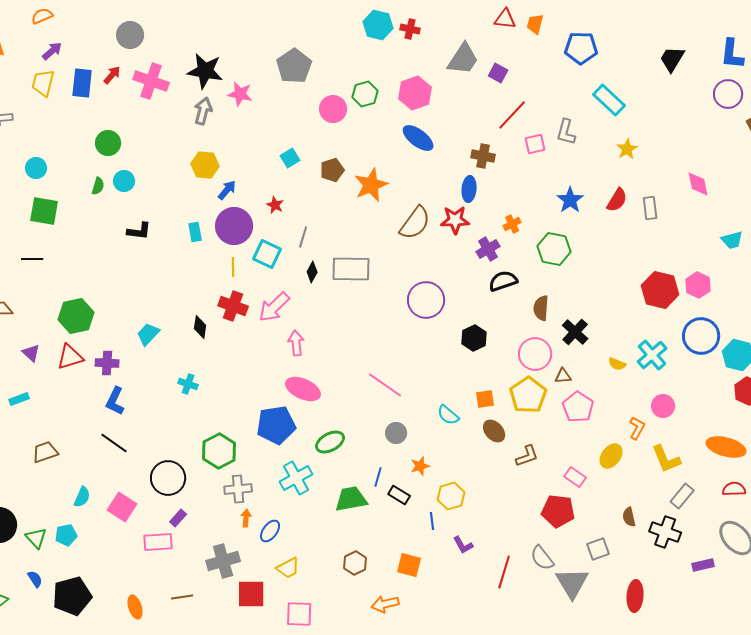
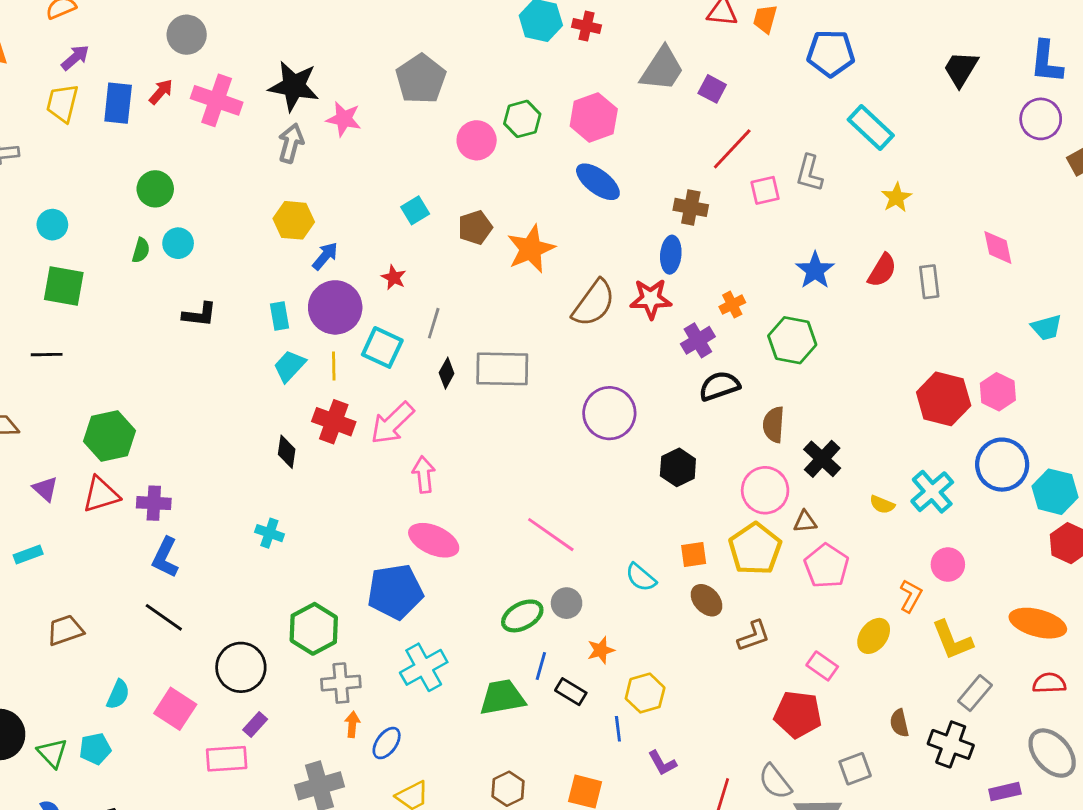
cyan trapezoid: (148, 334) -> (289, 366), moved
green ellipse: (330, 442) -> (522, 616), moved

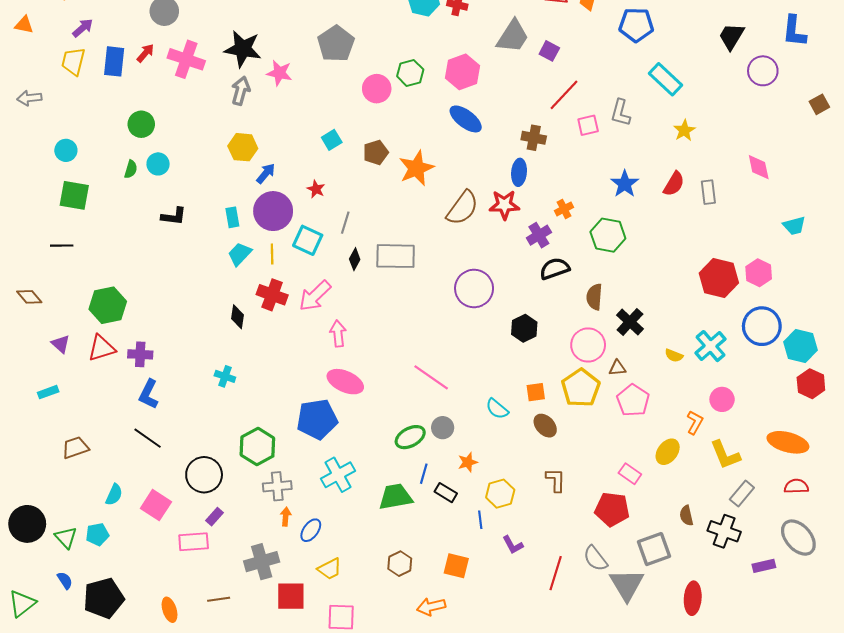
purple circle: (1041, 119) -> (763, 71), moved
brown L-shape: (754, 636) -> (556, 480), moved, turned -70
gray square: (855, 769) -> (654, 549), size x1.4

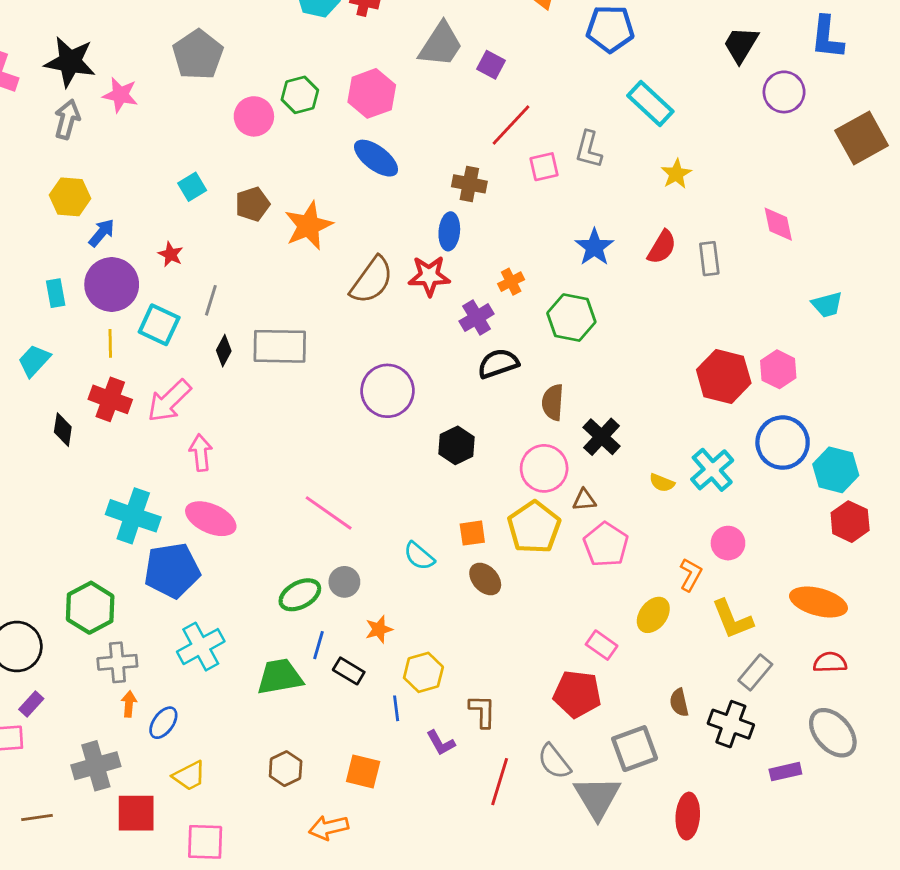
brown square: (819, 104) -> (862, 138), size x1.8
cyan trapezoid: (240, 254) -> (34, 361), moved
cyan cross: (225, 376) -> (133, 516), moved, size x1.8
brown L-shape: (556, 480) -> (482, 711), moved

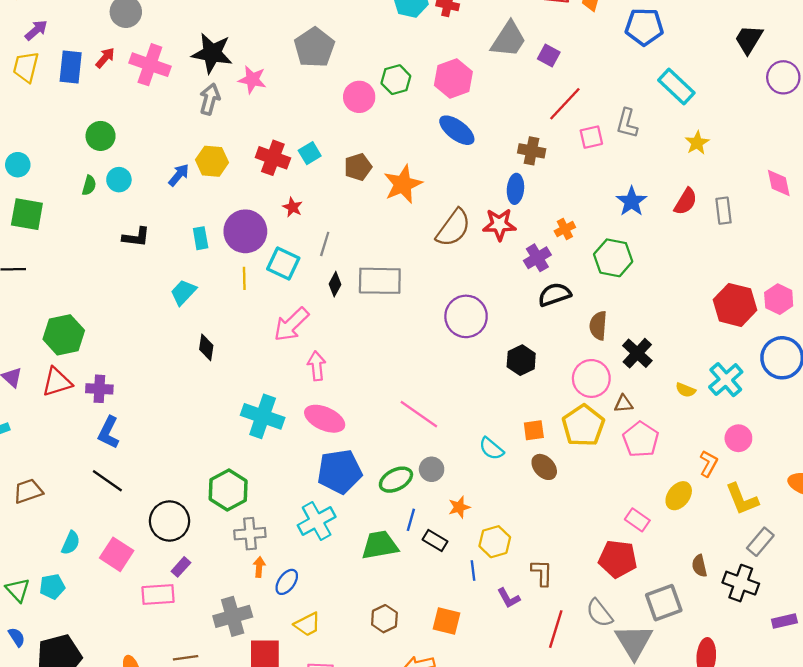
blue arrow: (102, 233) -> (179, 175), moved
red cross: (110, 399) -> (273, 158), moved
blue pentagon: (172, 570) -> (340, 472), moved

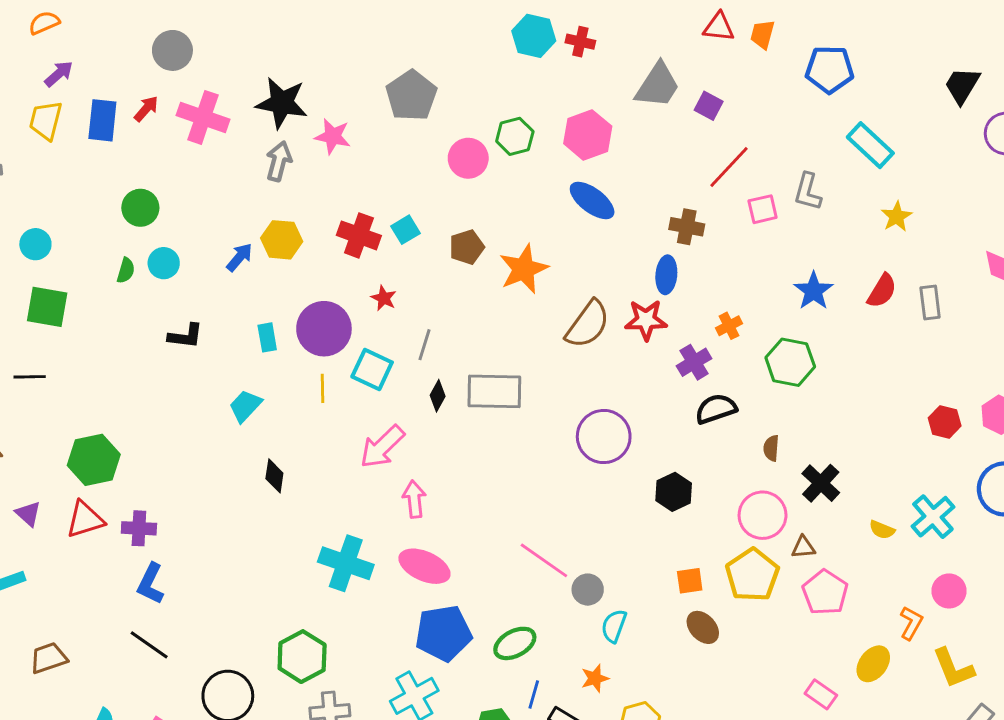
red hexagon: (735, 305) -> (945, 422), size x0.6
brown semicircle: (598, 326) -> (771, 448), size x0.7
cyan semicircle: (491, 449) -> (614, 626), moved, turned 70
gray circle: (432, 469) -> (588, 590), moved

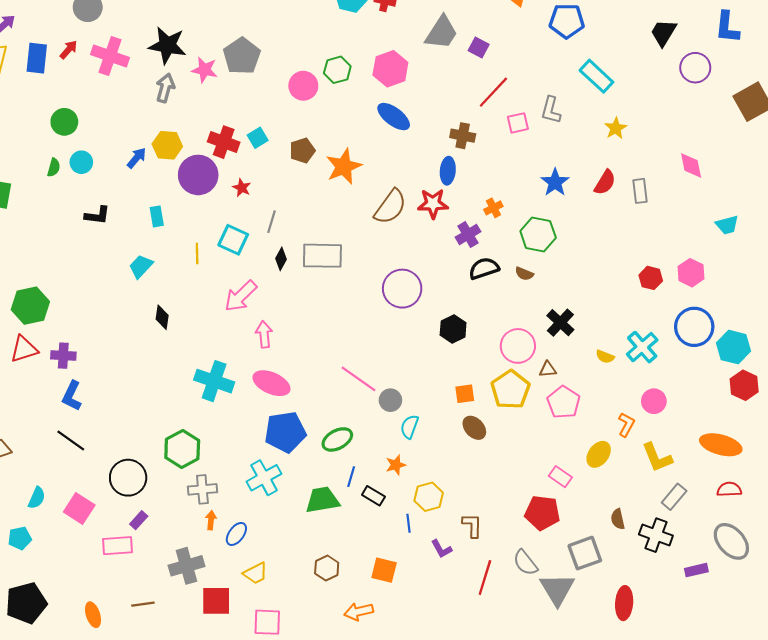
gray pentagon: (411, 96) -> (242, 56), moved
purple circle: (324, 329) -> (198, 175), moved
brown semicircle: (771, 448) -> (524, 274), moved, turned -72

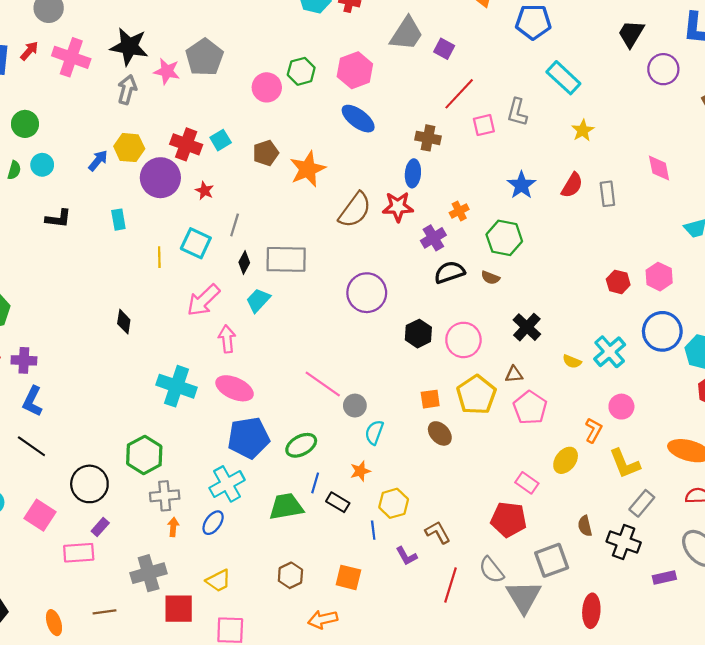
cyan trapezoid: (141, 266) -> (258, 300), moved
pink circle: (518, 346) -> (463, 340), moved
brown L-shape: (472, 525) -> (438, 532), turned -30
blue ellipse: (236, 534) -> (213, 523), moved

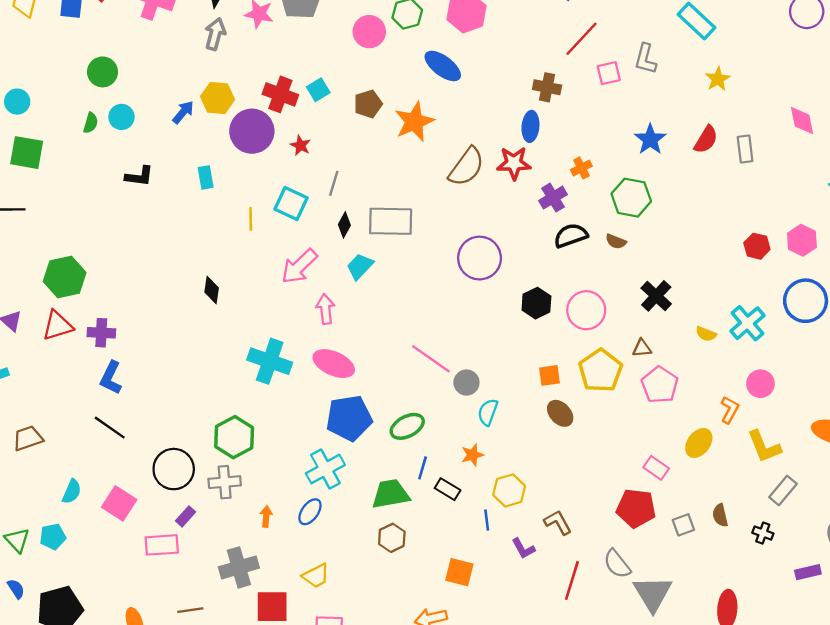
blue ellipse: (358, 119) -> (443, 66), moved
gray cross: (165, 496) -> (225, 482), moved
black cross: (624, 542) -> (763, 533), size x0.6
gray square: (552, 560) -> (683, 525), moved, size x0.6
brown hexagon: (290, 575) -> (392, 538), moved

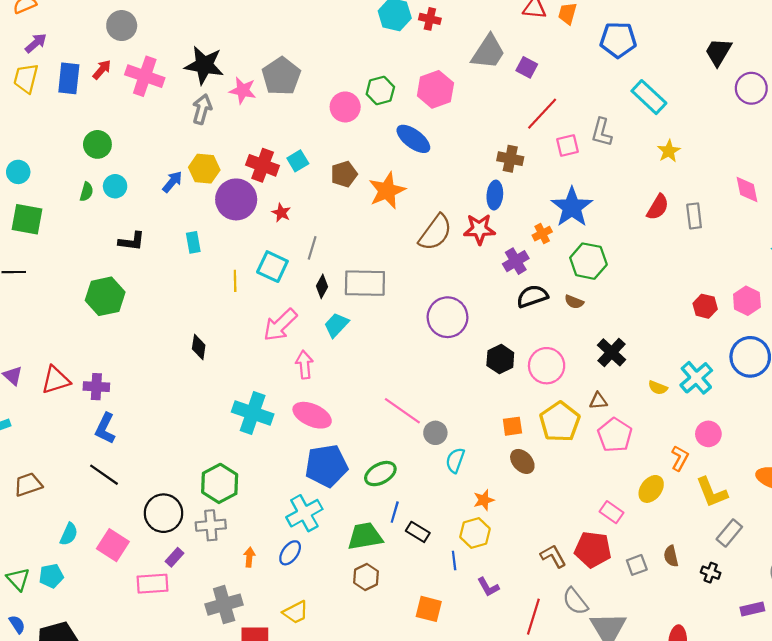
blue star: (650, 139) -> (572, 207), moved, size x1.4
green hexagon: (65, 277) -> (105, 296), moved
orange star: (472, 455) -> (484, 500), moved
brown L-shape: (558, 522) -> (553, 556), moved

